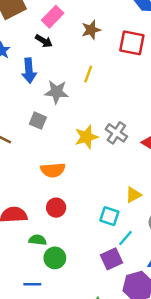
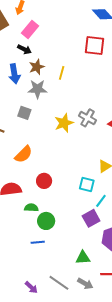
brown star: (91, 30) -> (37, 67), moved
orange semicircle: (53, 170) -> (24, 154), moved, turned -36
blue line: (32, 284) -> (38, 242), moved

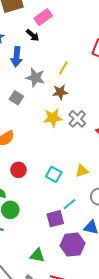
brown star: (37, 67) -> (60, 92), moved
cyan square: (87, 185) -> (54, 174), moved

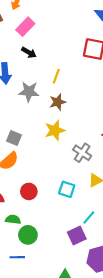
black arrow: (33, 35) -> (29, 53), moved
gray square: (16, 98) -> (14, 138), moved
gray cross: (77, 119) -> (82, 153), moved

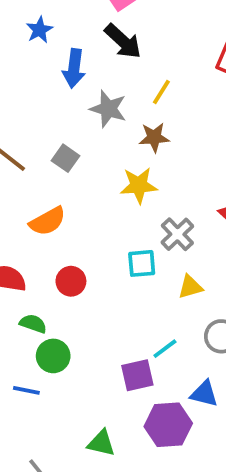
black arrow: (29, 53) -> (123, 41), size x1.5
gray square: (14, 138) -> (65, 158), moved
cyan square: (67, 189) -> (142, 263), moved, turned -35

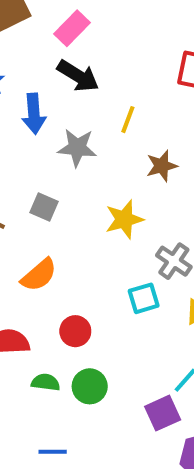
brown star: (154, 137) -> (162, 166), moved
green circle: (53, 356) -> (90, 386), moved

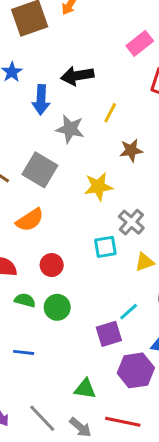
pink rectangle: (72, 28) -> (140, 43), moved
black arrow: (78, 76) -> (77, 76), turned 132
gray square: (44, 207) -> (40, 170), size x1.6

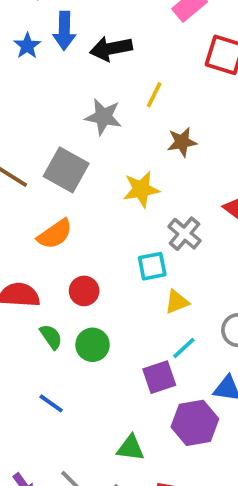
blue arrow: (41, 100) -> (64, 31), moved
yellow triangle: (145, 262) -> (177, 302), moved
green semicircle: (25, 300) -> (51, 337), turned 42
blue line: (24, 352) -> (51, 403), turned 30

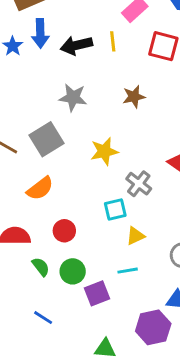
yellow line: (154, 95) -> (113, 41), moved, turned -30
brown star: (182, 142) -> (134, 97), moved
gray square: (66, 170) -> (46, 139), turned 32
cyan line: (184, 348) -> (128, 271), moved, turned 36
purple square: (159, 377) -> (97, 293), moved

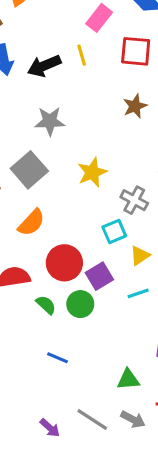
brown star: (134, 97) -> (135, 106), moved
red circle: (64, 231) -> (64, 263), size x1.5
purple square: (97, 293) -> (99, 276), moved

